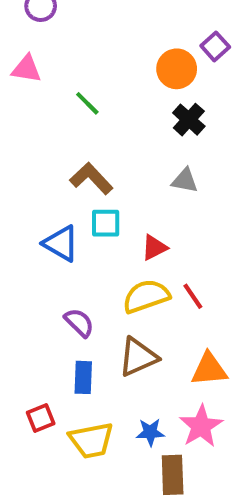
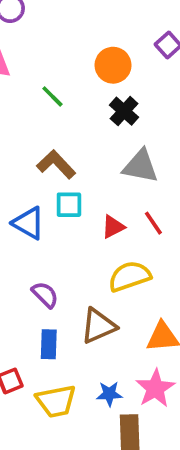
orange circle: (177, 69) -> (113, 65), moved
black cross: (189, 120) -> (124, 111), moved
gray triangle: (185, 180) -> (141, 166), size x1.5
yellow semicircle: (146, 296) -> (130, 276), moved
red line: (193, 296) -> (153, 223), moved

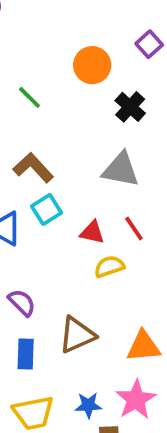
black cross: (124, 111) -> (130, 107), moved
cyan square: (69, 205) -> (47, 210), turned -32
red triangle: (113, 227) -> (92, 232), turned 40
yellow semicircle: (130, 276) -> (109, 267), moved, size x0.7

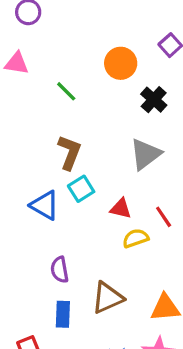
brown L-shape: (33, 168) -> (69, 152), turned 64
gray triangle: (121, 170) -> (145, 154), turned -48
red line: (134, 229) -> (164, 217), moved
purple semicircle: (22, 303) -> (60, 270), turned -145

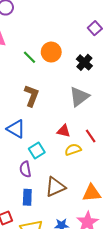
orange circle: (121, 63) -> (51, 52), moved
cyan square: (81, 189) -> (37, 151), moved

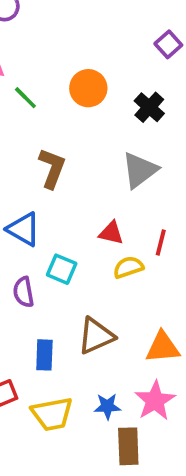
green line: (29, 57) -> (25, 98), moved
red line: (91, 136) -> (161, 242), turned 48
cyan square: (37, 151) -> (62, 269), turned -35
purple semicircle: (25, 169) -> (24, 292), moved

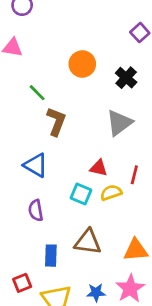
green line: (25, 98) -> (37, 93), moved
cyan square: (62, 269) -> (81, 194), moved
brown triangle: (96, 336) -> (88, 242), turned 32

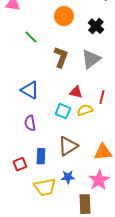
brown L-shape: (56, 121) -> (61, 57), moved
brown triangle: (88, 242) -> (68, 146), turned -40
red square: (22, 283) -> (20, 164), moved
blue star: (96, 293) -> (68, 177), moved

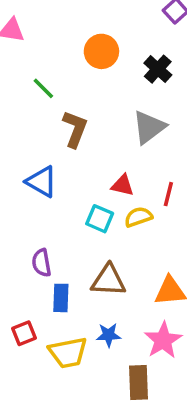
brown L-shape: (61, 57) -> (75, 129), moved
purple semicircle: (30, 123) -> (42, 263), moved
brown triangle: (68, 146) -> (108, 280), turned 35
red square: (20, 164) -> (24, 333), moved

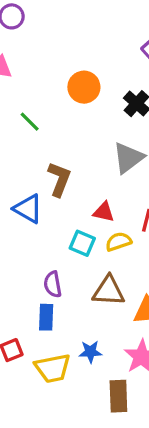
brown L-shape: (75, 129) -> (59, 179), moved
purple semicircle: (42, 263) -> (53, 284), moved
brown triangle: (108, 280) -> (109, 291), moved

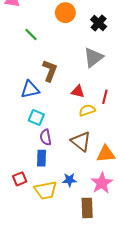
blue triangle: (28, 209) -> (30, 89), turned -42
cyan square: (82, 243) -> (36, 118), moved
brown triangle: (109, 291) -> (81, 141), turned 35

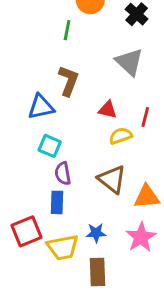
green line: (31, 34) -> (67, 30), moved, turned 56
gray triangle: (93, 57) -> (129, 62), turned -40
red square: (20, 179) -> (27, 231), size x1.5
brown rectangle: (87, 208) -> (97, 272), moved

